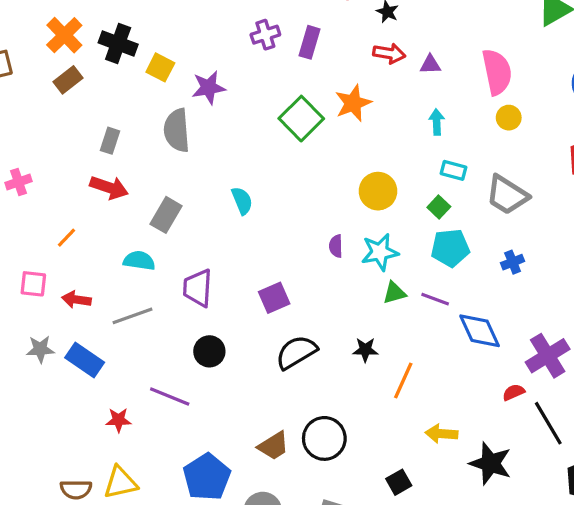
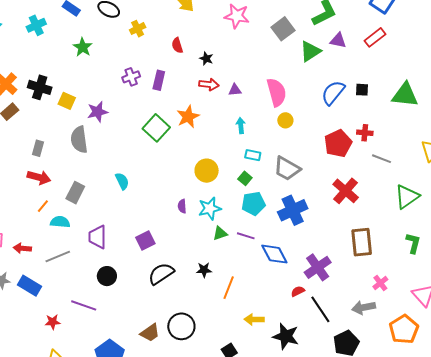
orange line: (66, 238) -> (43, 206), moved
blue cross: (513, 262) -> (293, 210), size x2.0

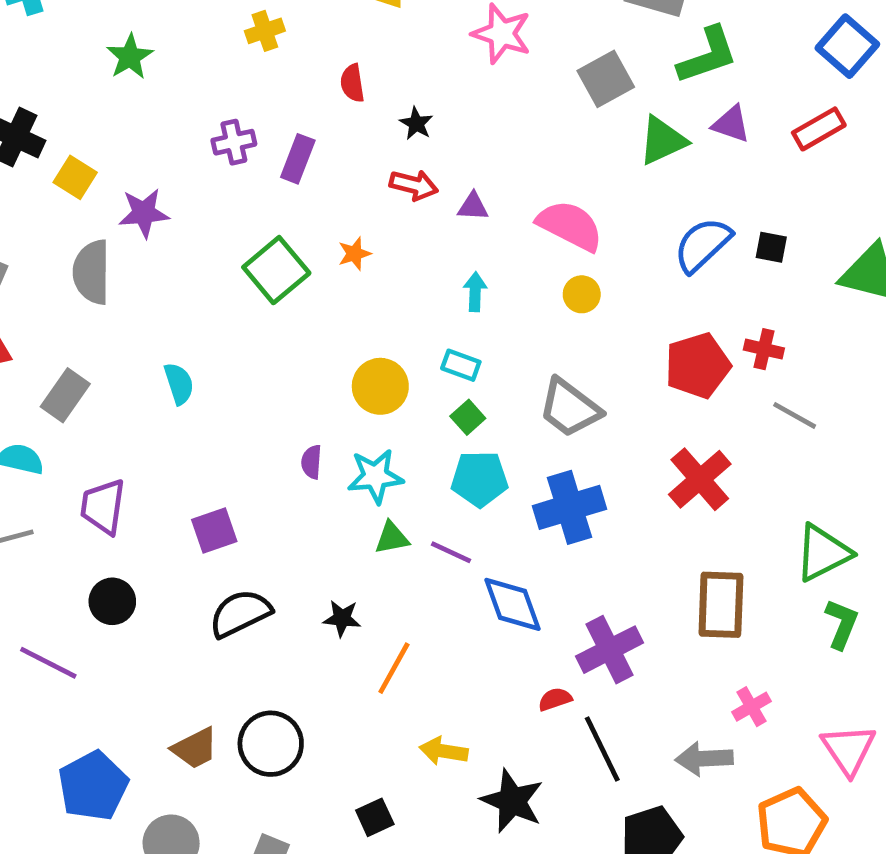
pink semicircle: (277, 92) -> (570, 226), turned -56
orange star: (188, 117) -> (354, 254), size x0.6
cyan rectangle: (253, 155) -> (461, 365), moved
green triangle: (407, 197) -> (823, 553), moved

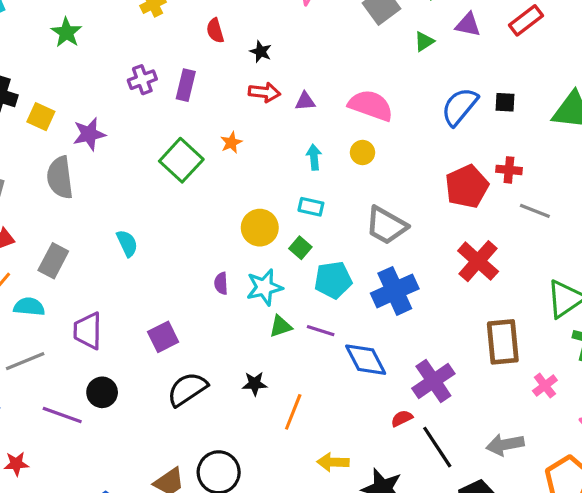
green triangle: (662, 141) -> (424, 41), size x0.6
yellow circle: (582, 294) -> (363, 152), moved
green square: (468, 417) -> (300, 248), moved
purple line: (48, 663) -> (62, 415), moved
pink cross: (751, 707) -> (545, 386), moved

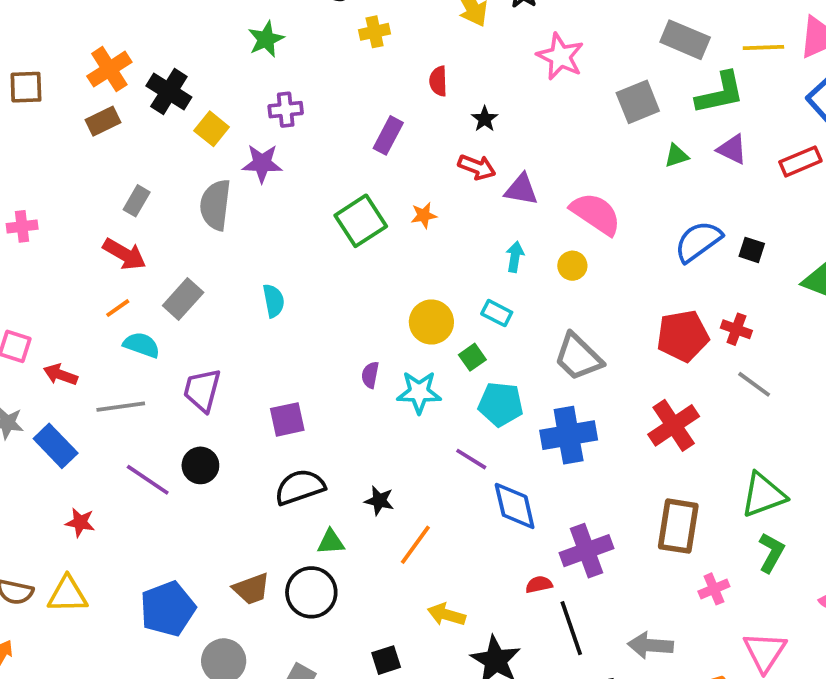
purple cross: (142, 80) -> (286, 110), moved
purple triangle: (305, 101) -> (521, 190), size x1.4
green triangle: (281, 326) -> (331, 542), moved

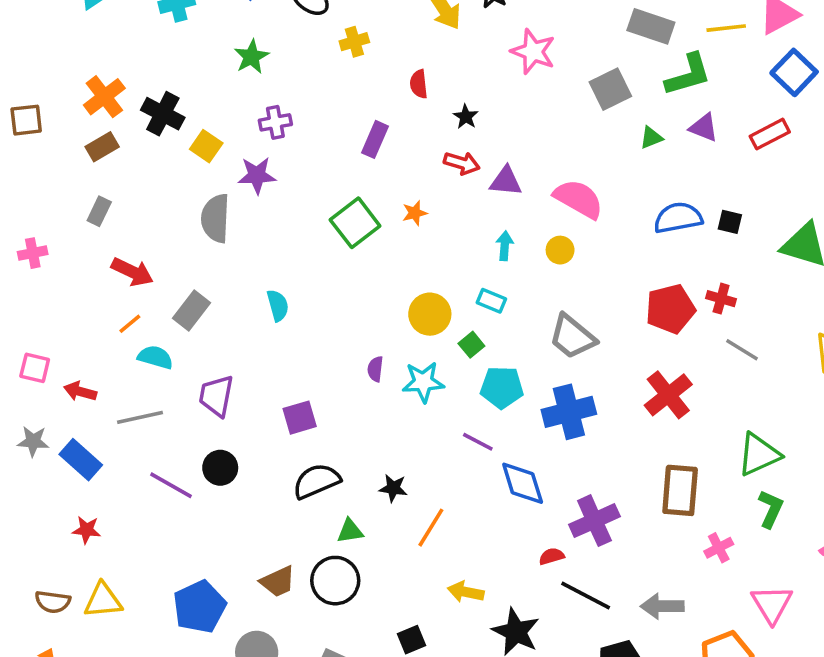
gray rectangle: (137, 201) -> (99, 211), moved
blue semicircle: (698, 241) -> (678, 218), turned 30
red star: (80, 522) -> (86, 530), moved
black line: (571, 628) -> (586, 596), turned -39

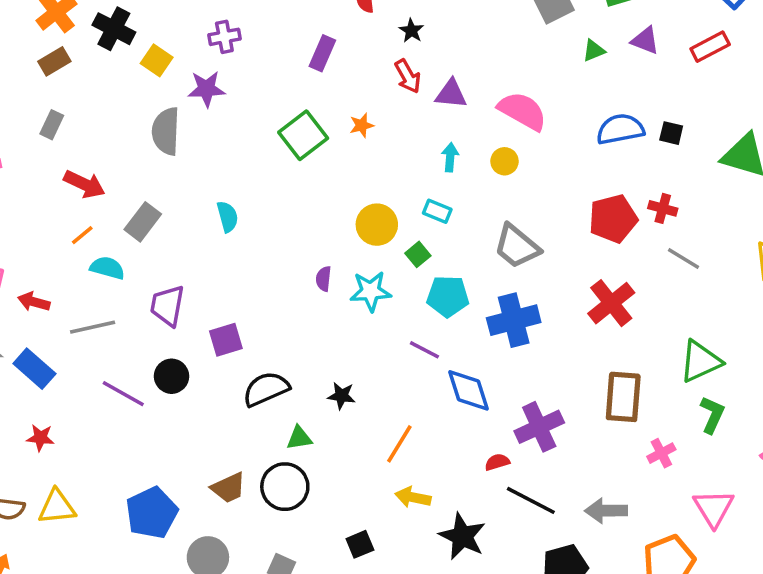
red arrow: (462, 163) -> (408, 76), turned 44
purple square: (300, 418) -> (226, 340), moved
orange line: (431, 528) -> (399, 444), moved

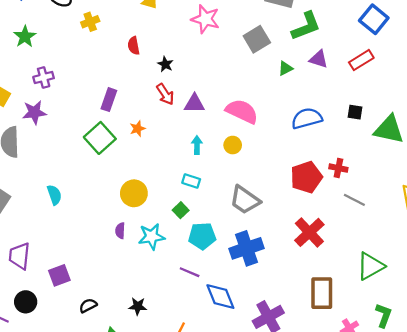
purple rectangle: (322, 53) -> (109, 100), moved
black square: (671, 133) -> (355, 112), moved
yellow circle: (377, 225) -> (134, 193), moved
black semicircle: (266, 389) -> (88, 306), size x0.6
green L-shape: (712, 415) -> (384, 315), moved

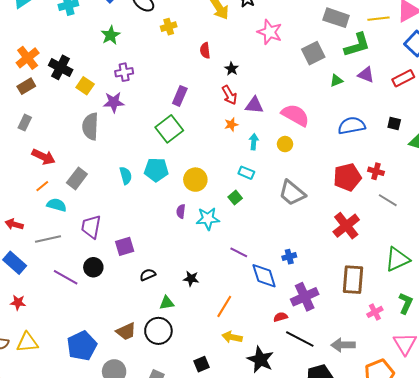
orange star: (138, 129) -> (231, 124), moved
cyan pentagon: (202, 236) -> (156, 170), moved
blue cross: (246, 248) -> (289, 257), moved, size x0.5

